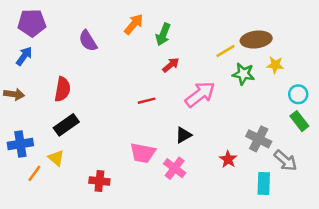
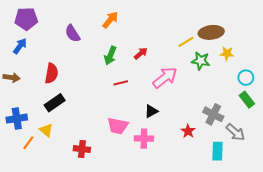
green arrow: (163, 34) -> (110, 56), moved
pink cross: (175, 168) -> (144, 139), turned -36

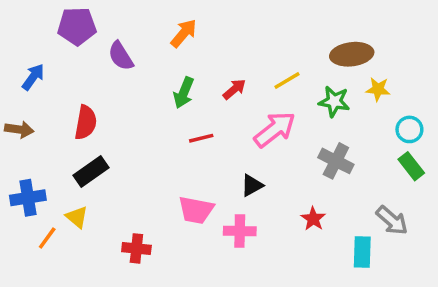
purple pentagon: (26, 19) -> (77, 26), moved
yellow line: (186, 42) -> (287, 80), moved
gray cross: (213, 114) -> (336, 161), moved

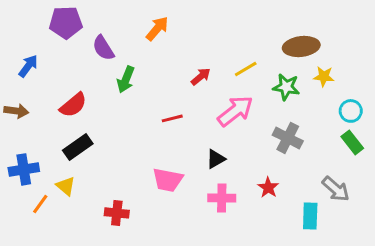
green arrow: (184, 93) -> (126, 79), moved
red semicircle: (86, 122) -> (73, 105), turned 40
pink cross: (240, 231) -> (222, 198), moved

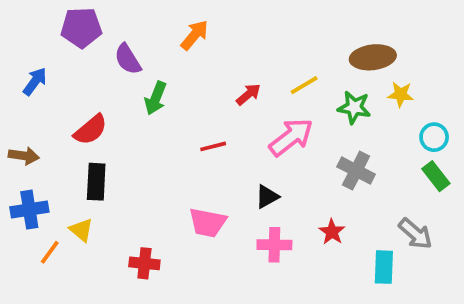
brown arrow: (16, 111) -> (24, 156), moved
black rectangle: (78, 147) -> (96, 182), turned -52

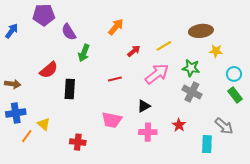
orange arrow: (195, 35) -> (116, 27), moved
blue arrow: (35, 81) -> (12, 31), moved
green star: (354, 107) -> (191, 68), moved
black rectangle: (96, 182) -> (70, 89), moved

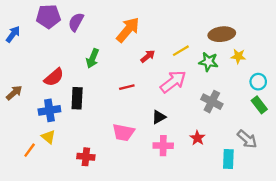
orange arrow: (116, 27) -> (128, 30), size x1.4
purple semicircle: (69, 32) -> (76, 22), moved, turned 60
green star: (191, 68) -> (209, 62), moved
brown arrow: (13, 84) -> (14, 93), turned -49
blue cross: (16, 113) -> (49, 110), moved

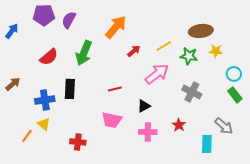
green arrow: (93, 58) -> (84, 53), size x1.4
red semicircle: (54, 77) -> (49, 57), moved
red line: (127, 87) -> (115, 89), moved

